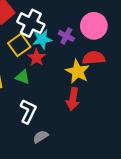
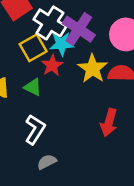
purple cross: (66, 36) -> (79, 29), moved, size x1.6
yellow star: (78, 72) -> (93, 69), moved
red arrow: (73, 99) -> (109, 122), moved

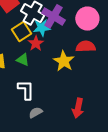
yellow star: (93, 69) -> (64, 61), moved
red arrow: (109, 122) -> (78, 108), moved
white L-shape: (35, 129) -> (26, 90), turned -30

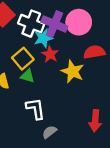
pink circle: (87, 19) -> (79, 22), moved
yellow square: (22, 32) -> (23, 59), moved
red star: (36, 43) -> (50, 54), moved

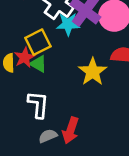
red star: (50, 54) -> (25, 57), moved
red arrow: (95, 121) -> (71, 130), moved

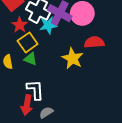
red star: (25, 57) -> (20, 25), moved
red arrow: (71, 130) -> (27, 105), moved

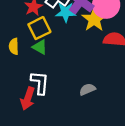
yellow star: (73, 58) -> (94, 19), moved
gray semicircle: (46, 112) -> (87, 89), moved

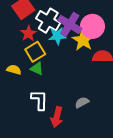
yellow semicircle: (14, 46) -> (14, 70), turned 112
red arrow: (28, 98) -> (57, 117), moved

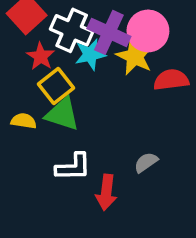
green triangle: (37, 69) -> (62, 114), size x1.5
white L-shape: (39, 100) -> (73, 167), turned 95

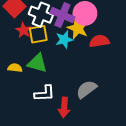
cyan star: (90, 54) -> (64, 40), moved
yellow square: (56, 86) -> (38, 34), moved, turned 30
gray semicircle: (146, 162) -> (86, 89), size x1.5

